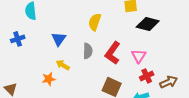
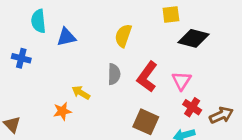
blue cross: (18, 39) -> (21, 58), turned 32
blue triangle: (59, 39) -> (66, 37), moved, turned 42
red cross: (147, 76) -> (192, 107), turned -32

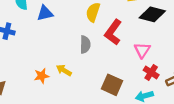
red L-shape: (147, 77) -> (113, 32), moved
yellow arrow: (81, 93) -> (64, 70), moved

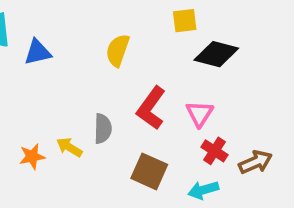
red L-shape: (113, 32) -> (151, 108), moved
gray semicircle: (85, 45) -> (103, 129), moved

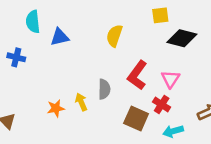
yellow arrow: (69, 147) -> (81, 102), turned 36
red cross: (214, 151) -> (162, 104), moved

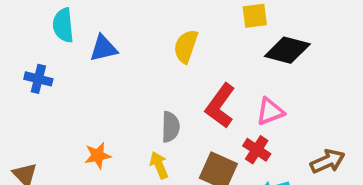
pink triangle: (170, 79) -> (270, 111), turned 36
yellow arrow: (81, 102) -> (159, 165), moved

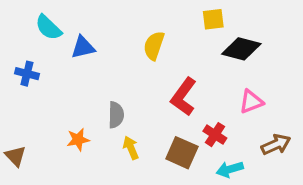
cyan semicircle: (63, 25) -> (48, 27), turned -40
pink triangle: (270, 111) -> (251, 102), moved
gray semicircle: (170, 127) -> (116, 115), moved

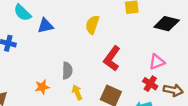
black diamond: (241, 49) -> (167, 24), moved
red cross: (215, 135) -> (150, 84), moved
brown arrow: (276, 144) -> (173, 90), turned 36

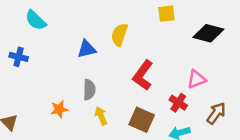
blue triangle: (45, 26) -> (87, 49), moved
red cross: (150, 84) -> (178, 103), moved
brown arrow: (173, 90) -> (216, 113), turned -66

